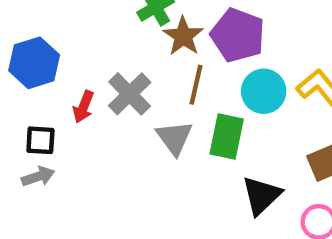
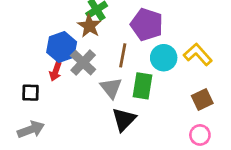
brown star: (183, 36) -> (89, 26), moved
blue hexagon: (34, 63) -> (62, 47), moved
gray arrow: (38, 176) -> (31, 129), moved, size x1.4
black triangle: (261, 195) -> (124, 119), moved

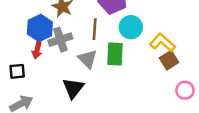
yellow L-shape: (198, 54) -> (163, 43), moved
gray cross: (83, 63) -> (60, 40), turned 35
black triangle: (124, 119) -> (73, 88), moved
pink circle: (200, 135) -> (185, 90), moved

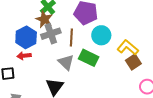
gray cross: (60, 40) -> (51, 34), moved
red arrow: (37, 50) -> (24, 56), turned 72
green rectangle: (115, 54) -> (89, 58), turned -66

